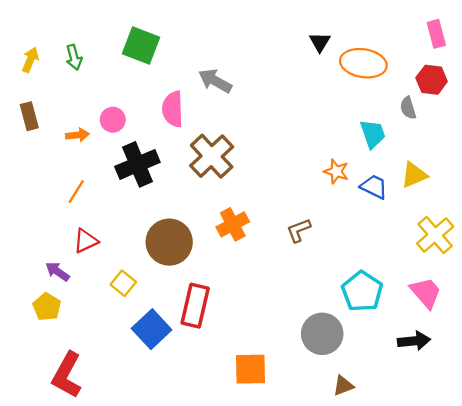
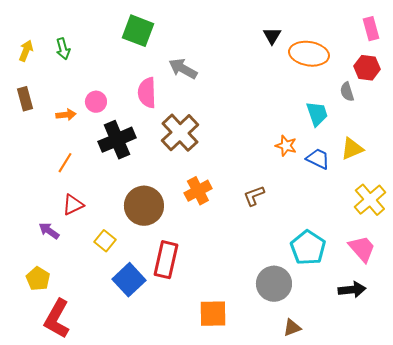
green square: (141, 46) -> (138, 31), moved
yellow pentagon: (47, 307) -> (38, 279), moved

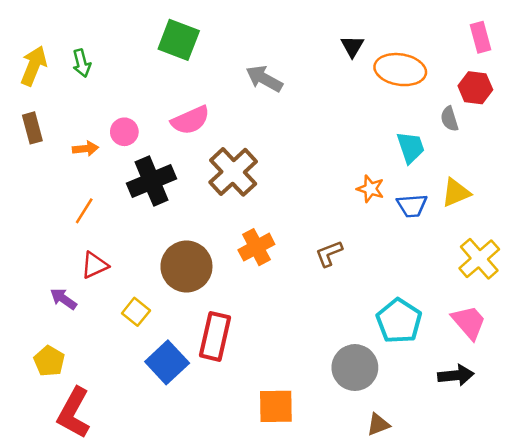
yellow arrow: (26, 51) -> (34, 66), size x1.4
gray arrow: (183, 69) -> (264, 79), moved
pink semicircle: (147, 93) -> (190, 120), turned -112
blue trapezoid: (318, 159) -> (412, 206), turned 150

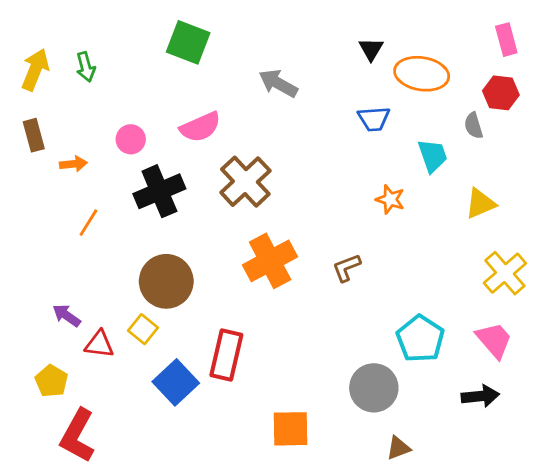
orange arrow: (85, 149) -> (73, 164), moved
blue trapezoid: (412, 206) -> (374, 119), moved
orange cross: (256, 247) -> (270, 261), size x1.4
red triangle: (95, 265) -> (99, 344), moved, turned 32
brown circle: (186, 266) -> (166, 281), moved

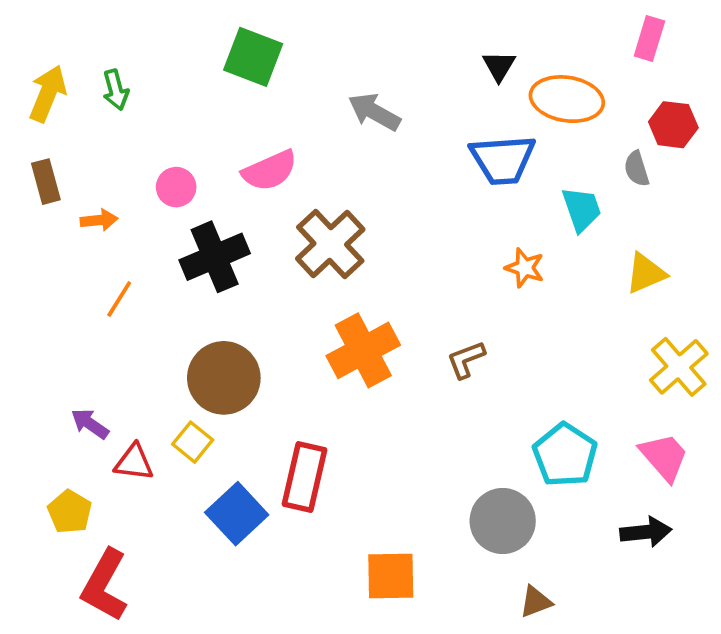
pink rectangle: (506, 40) -> (649, 39), moved, turned 32
blue trapezoid: (374, 119) -> (503, 160), size x1.5

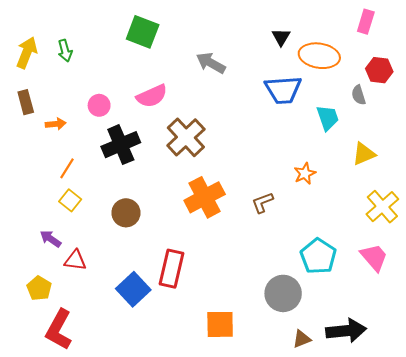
orange star: (525, 268) -> (305, 174), moved, turned 30
brown circle: (224, 378) -> (126, 213), size x0.7
yellow square: (193, 442) -> (70, 200), moved
black arrow: (646, 532) -> (346, 331), moved, size x1.4

